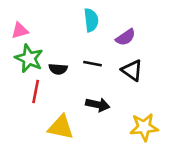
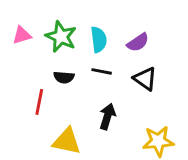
cyan semicircle: (91, 20) -> (99, 40), moved
green star: (29, 58) -> (61, 37), moved
black arrow: (98, 105) -> (107, 116), turned -85

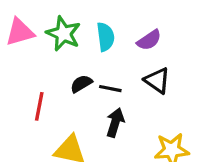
pink triangle: (22, 35) -> (20, 32), size x1.4
black line: (102, 71) -> (110, 89), moved
black semicircle: (64, 77) -> (81, 84), moved, turned 144

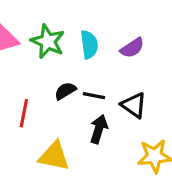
black triangle: (157, 80) -> (134, 105), moved

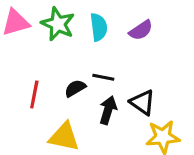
black semicircle: (65, 91) -> (75, 88), moved
black triangle: (134, 105) -> (142, 102), moved

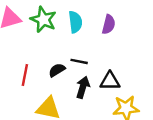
purple semicircle: (141, 30) -> (109, 24), turned -42
black triangle: (142, 102) -> (110, 81), turned -35

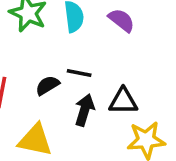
purple semicircle: (109, 24) -> (121, 20), turned -66

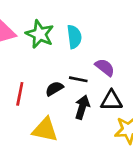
purple semicircle: (121, 20) -> (105, 67), moved

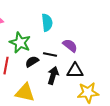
green star: (40, 34) -> (20, 43), moved

